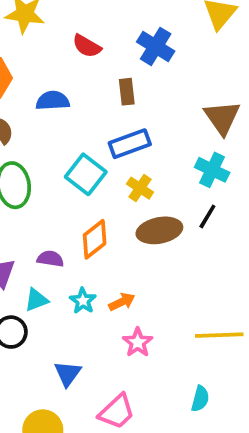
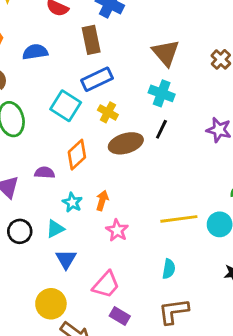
brown rectangle: (127, 92) -> (91, 40), size x1.4
cyan triangle: (36, 300) -> (55, 229), moved
orange arrow: (122, 302) -> (102, 200), turned -42

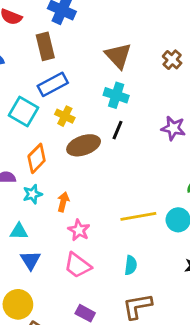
cyan star: (72, 202) -> (32, 194), moved, turned 30
cyan triangle: (55, 229) -> (19, 231), turned 30
pink trapezoid: (106, 285) -> (78, 265), moved, turned 88

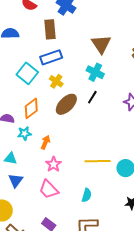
brown ellipse: (84, 145) -> (66, 104), turned -35

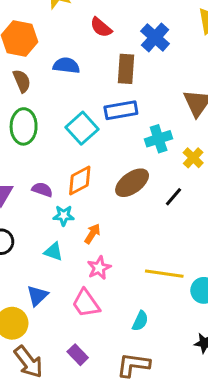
cyan cross: (95, 72) -> (159, 139), moved, turned 36
yellow cross: (56, 81) -> (193, 158), moved
black line: (92, 97) -> (173, 197), moved
cyan triangle: (11, 158) -> (53, 252), moved
blue triangle: (16, 180) -> (37, 296), moved

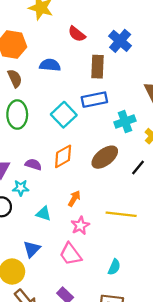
cyan star: (64, 216) -> (21, 188), moved
yellow line: (164, 274) -> (121, 214), moved

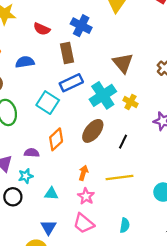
cyan cross: (125, 122) -> (103, 95), size x1.4
black line: (138, 167) -> (123, 142), moved
orange arrow: (74, 198) -> (83, 173), moved

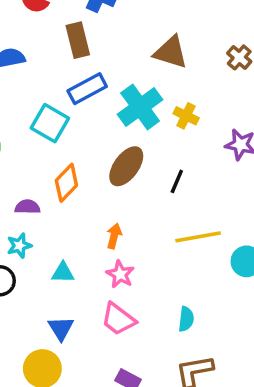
brown triangle: (123, 63) -> (171, 52), turned -30
yellow line: (119, 177) -> (198, 237), moved

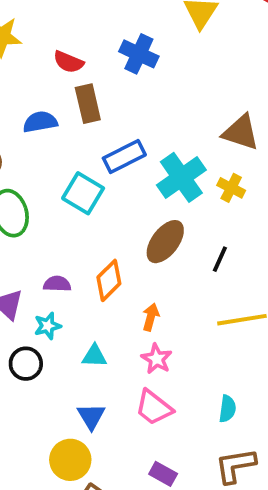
brown rectangle: (78, 40) -> (88, 104), moved
brown triangle: (171, 52) -> (241, 132), moved
orange diamond: (66, 183) -> (109, 280), moved

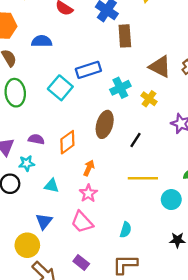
brown rectangle: (88, 104) -> (125, 36), moved
cyan cross: (181, 177) -> (120, 88), size x0.7
brown ellipse: (165, 242) -> (105, 124), turned -30

